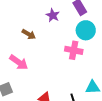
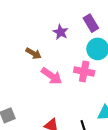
pink arrow: (19, 62) -> (52, 76), moved

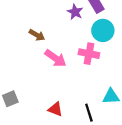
purple star: (61, 32) -> (75, 12), moved

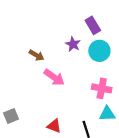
purple star: (75, 12) -> (73, 44), moved
pink cross: (89, 54) -> (102, 88), moved

